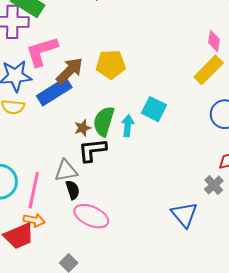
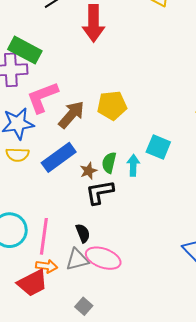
blue rectangle: (54, 92) -> (59, 157), moved
green semicircle: (104, 121) -> (109, 163), size x0.7
gray triangle: (66, 171) -> (77, 260), moved

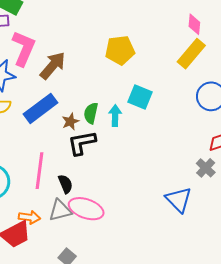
pink L-shape: (42, 97) -> (24, 48), turned 135
yellow pentagon: (112, 105) -> (120, 50), moved
pink line: (44, 236) -> (40, 171), moved

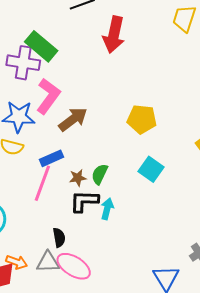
blue rectangle: (40, 108) -> (51, 158), size x0.7
cyan arrow: (115, 116) -> (107, 209), moved
pink line: (40, 171) -> (42, 183), moved

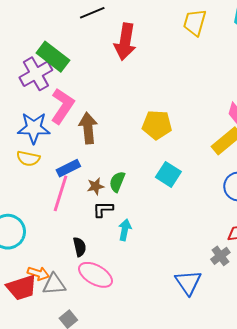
purple cross: (23, 63) -> (36, 74), turned -36
brown arrow: (73, 119) -> (88, 128), turned -56
black L-shape: (84, 201) -> (103, 209), size x0.7
cyan arrow: (107, 209) -> (125, 230), moved
gray triangle: (48, 262) -> (54, 284), moved

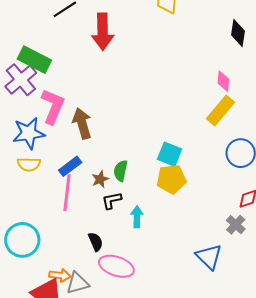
yellow pentagon: (157, 125) -> (171, 179), moved

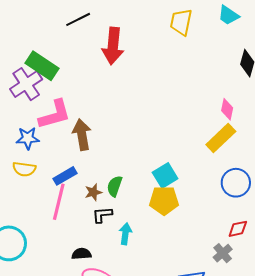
pink L-shape: (53, 106) -> (55, 114), turned 45
blue star: (29, 133) -> (28, 138), size x0.7
cyan square: (170, 154) -> (165, 175), turned 30
black semicircle: (96, 242) -> (81, 254), turned -78

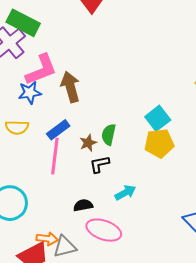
blue star: (28, 138) -> (30, 93), moved
cyan arrow: (125, 234) -> (125, 193), moved, turned 60

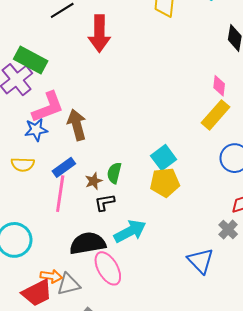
cyan arrow: (125, 193) -> (130, 231), size x1.5
black semicircle: (83, 205) -> (88, 243), size x1.8
pink ellipse: (104, 230) -> (108, 268), turned 40

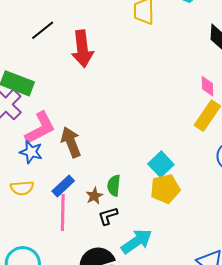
blue star: (36, 130) -> (31, 152), turned 30

